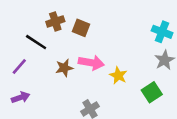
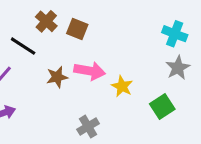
brown cross: (55, 21) -> (46, 21), turned -30

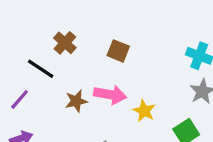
brown square: (77, 29) -> (118, 51), moved

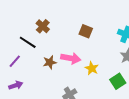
brown square: (118, 51) -> (86, 31), moved

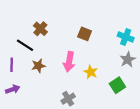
pink arrow: (71, 58) -> (69, 62), turned 90
purple line: (15, 61) -> (12, 65), turned -40
brown star: (50, 62) -> (38, 66), moved

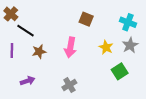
brown cross: (40, 29) -> (11, 14), moved
yellow star: (91, 72) -> (106, 47), moved
purple arrow: (13, 89) -> (28, 81), moved

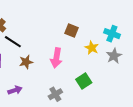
yellow star: (106, 47) -> (92, 48), moved
green square: (120, 71) -> (84, 81), moved

